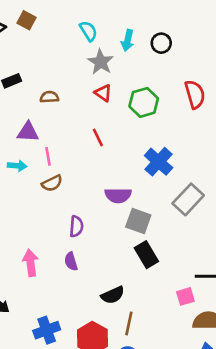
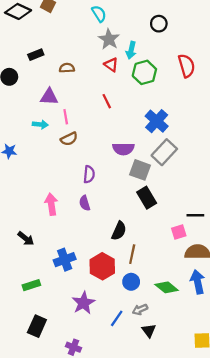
cyan arrow: (128, 40) -> (131, 50), moved
gray rectangle: (188, 199) -> (164, 152), moved
black semicircle: (113, 295) -> (119, 231), turned -42

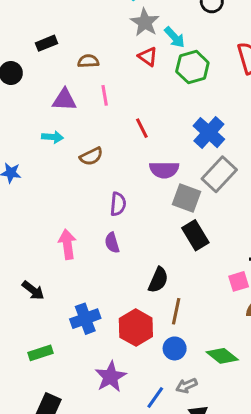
cyan arrow: (131, 50) -> (175, 37), turned -56
red line: (107, 101) -> (142, 128), moved
pink line: (66, 117) -> (105, 95), moved

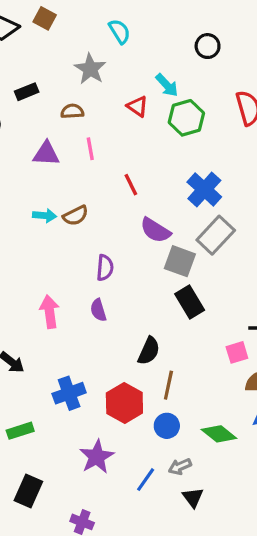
gray star: (145, 22) -> (90, 69), moved
cyan arrow: (53, 137) -> (45, 216), moved
purple semicircle: (164, 170) -> (155, 230), turned 32

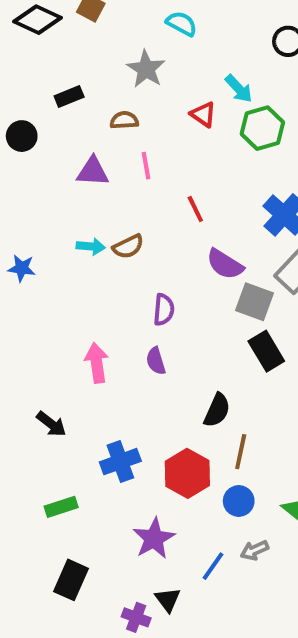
cyan semicircle: (120, 31) -> (181, 24), turned -30
black triangle: (193, 498) -> (168, 600), moved

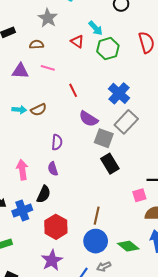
pink line: (146, 166) -> (48, 68), turned -64
black semicircle: (217, 410) -> (44, 194), moved
blue cross: (120, 462) -> (22, 210), moved
red hexagon: (187, 473) -> (56, 227), moved
blue circle: (239, 501) -> (96, 241), size x1.5

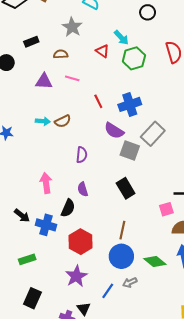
blue cross: (119, 93) -> (130, 104), moved, turned 30
black rectangle: (110, 164) -> (126, 188), moved
purple semicircle: (53, 169) -> (83, 189), moved
blue cross: (22, 210) -> (46, 225), turned 36

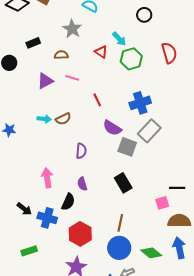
purple triangle: (44, 81) -> (45, 81), turned -30
blue cross: (130, 104) -> (140, 103), moved

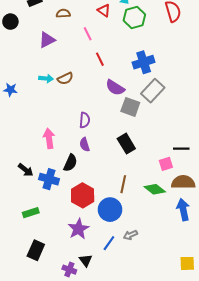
pink line: (72, 78) -> (88, 34), moved, turned 48
purple semicircle: (81, 151) -> (85, 120), moved
blue circle: (119, 248) -> (110, 210), moved
green diamond: (151, 253) -> (155, 189), moved

